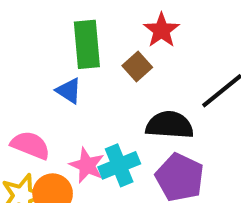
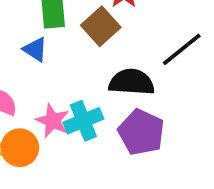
brown square: (137, 67) -> (101, 26), size x1.4

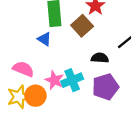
black semicircle: (132, 82) -> (100, 58), size x0.7
purple pentagon: (141, 132) -> (105, 87), turned 30

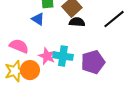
black semicircle: (100, 58) -> (77, 22), moved
cyan cross: (72, 80) -> (63, 56), turned 30

